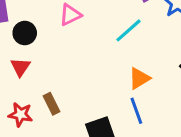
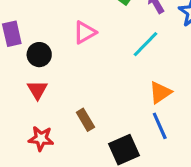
brown rectangle: (52, 104) -> (85, 120), moved

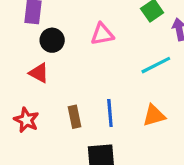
red triangle: (37, 90) -> (39, 73), turned -50
blue line: (160, 126) -> (110, 113), moved

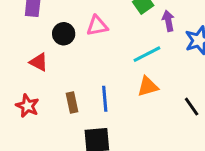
black circle: (52, 40) -> (64, 34), moved
orange triangle: (154, 116) -> (148, 87), moved

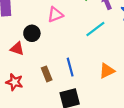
black circle: (64, 34) -> (32, 33), moved
orange triangle: (148, 87) -> (107, 71), moved

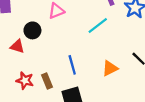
brown rectangle: (47, 74) -> (47, 81), moved
red star: (14, 82) -> (25, 81), moved

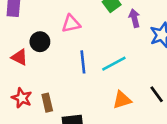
cyan line: (98, 25) -> (114, 64), moved
blue line: (72, 65) -> (83, 62), moved

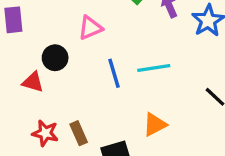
cyan line: (114, 64) -> (154, 68), turned 30
orange triangle: (122, 100) -> (155, 125), moved

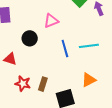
red triangle: (33, 82) -> (10, 59), moved
brown rectangle: (79, 133) -> (43, 84), turned 40

